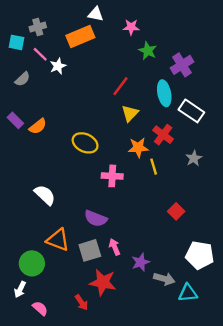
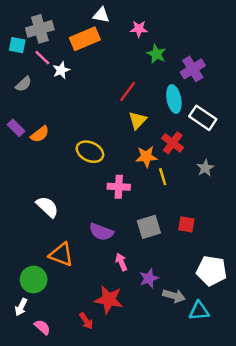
gray cross: (38, 27) -> (40, 29), size x1.5
red square: (176, 211) -> (186, 224), turned -35
gray square: (90, 250) -> (149, 227), moved

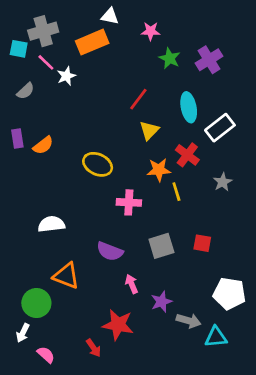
purple cross: (193, 69) -> (209, 60), moved
white rectangle: (203, 118) -> (220, 128), turned -72
purple rectangle: (16, 128) -> (17, 139), turned 36
white semicircle: (47, 207) -> (51, 224), turned -50

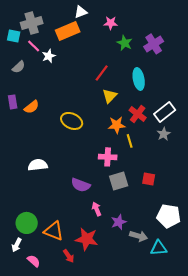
white triangle: (110, 16) -> (81, 12), turned -32
white rectangle: (220, 128) -> (165, 112), moved
pink cross: (129, 202) -> (108, 157), moved
orange triangle: (66, 276) -> (54, 231), moved

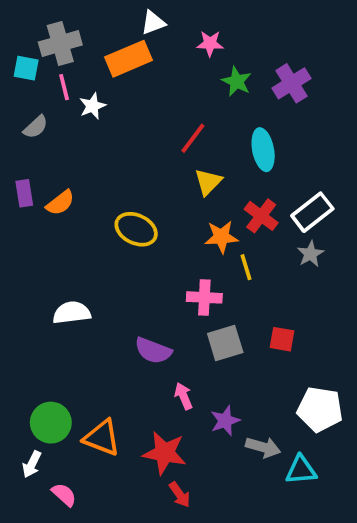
pink line: (34, 46) -> (64, 87), turned 32
red arrow: (69, 256) -> (180, 495), moved

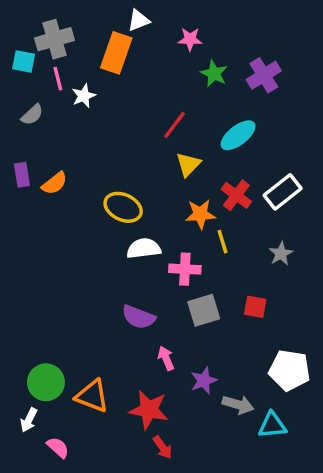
orange rectangle: (128, 59) -> (116, 53), turned -48
cyan ellipse: (263, 150) -> (238, 135), turned 63
gray star: (310, 254) -> (281, 254), moved
white semicircle: (72, 313) -> (144, 248), moved

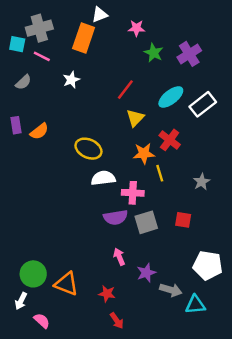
pink line: (58, 79) -> (42, 56), turned -49
white star: (84, 96) -> (71, 80), moved
white rectangle: (283, 192) -> (203, 104), moved
purple semicircle: (139, 317) -> (116, 217), moved, turned -30
red star: (149, 410) -> (107, 294), size x0.6

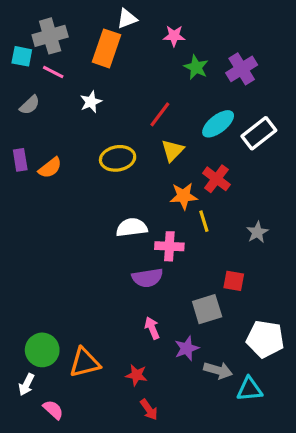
yellow ellipse: (88, 149) -> (118, 158), moved, turned -35
gray square: (146, 222) -> (207, 309), moved
orange triangle: (66, 284) -> (85, 363), turned -35

